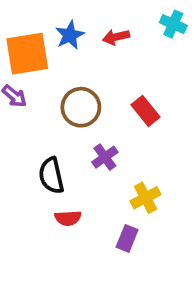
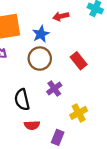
blue star: (70, 35) -> (41, 34), moved
purple rectangle: (127, 238) -> (58, 137), moved

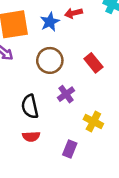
blue star: (41, 34) -> (50, 22), moved
yellow cross: (79, 113) -> (93, 122), turned -35
red semicircle: (32, 125) -> (31, 136), moved

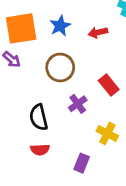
red arrow: (73, 13) -> (98, 32), moved
red rectangle: (93, 63) -> (109, 85), moved

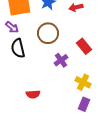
black semicircle: (39, 117) -> (18, 48), moved
purple rectangle: (82, 163) -> (84, 104), moved

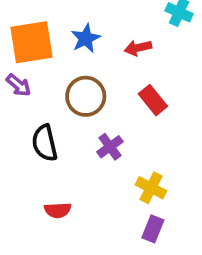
red rectangle: (84, 46) -> (153, 100), moved
black semicircle: (18, 48) -> (45, 143), moved

